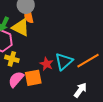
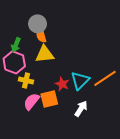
yellow triangle: (21, 27) -> (45, 54), moved, turned -30
white arrow: (80, 90) -> (81, 109), moved

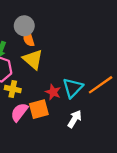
yellow triangle: (45, 54) -> (33, 59), turned 48

